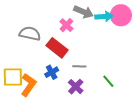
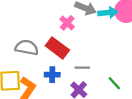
gray semicircle: (30, 34) -> (27, 47), moved
blue cross: (52, 72) -> (52, 75), turned 32

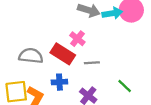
pink cross: (67, 23) -> (77, 39), moved
gray line: (82, 68) -> (92, 63), moved

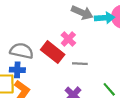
blue cross: (59, 82) -> (17, 70), moved

